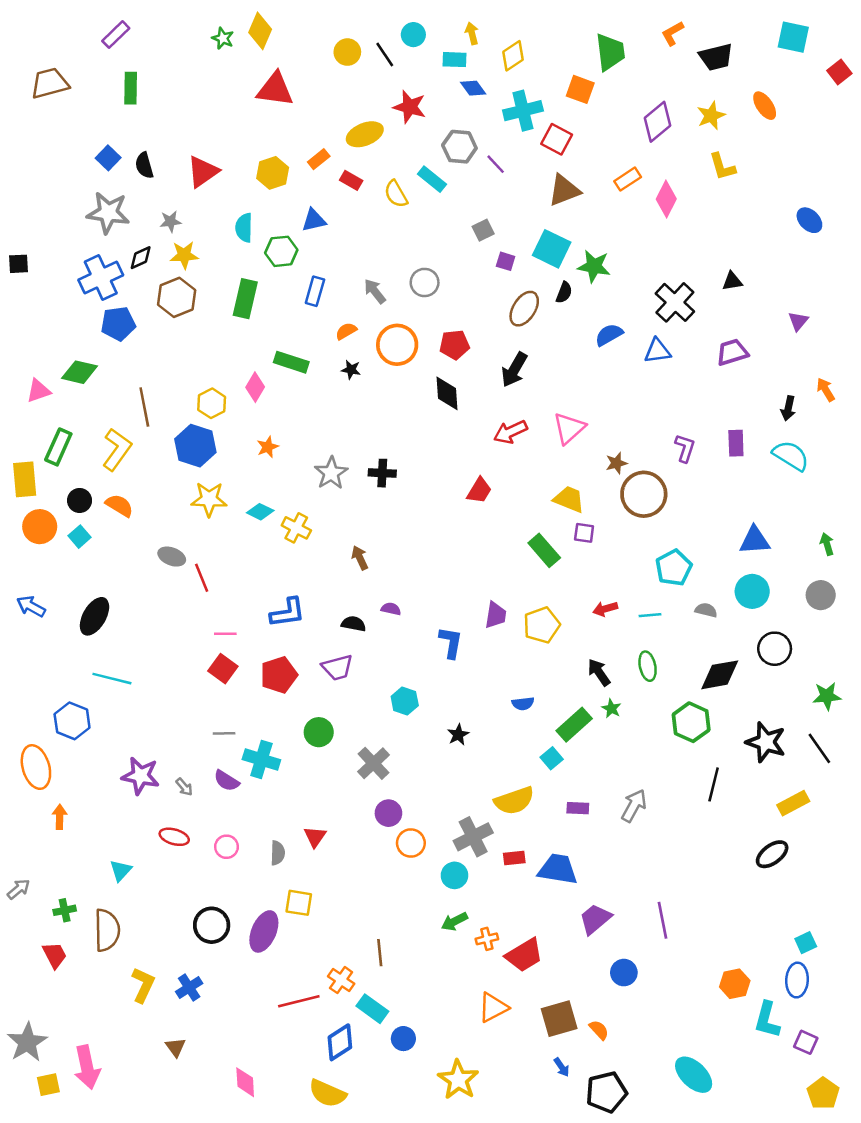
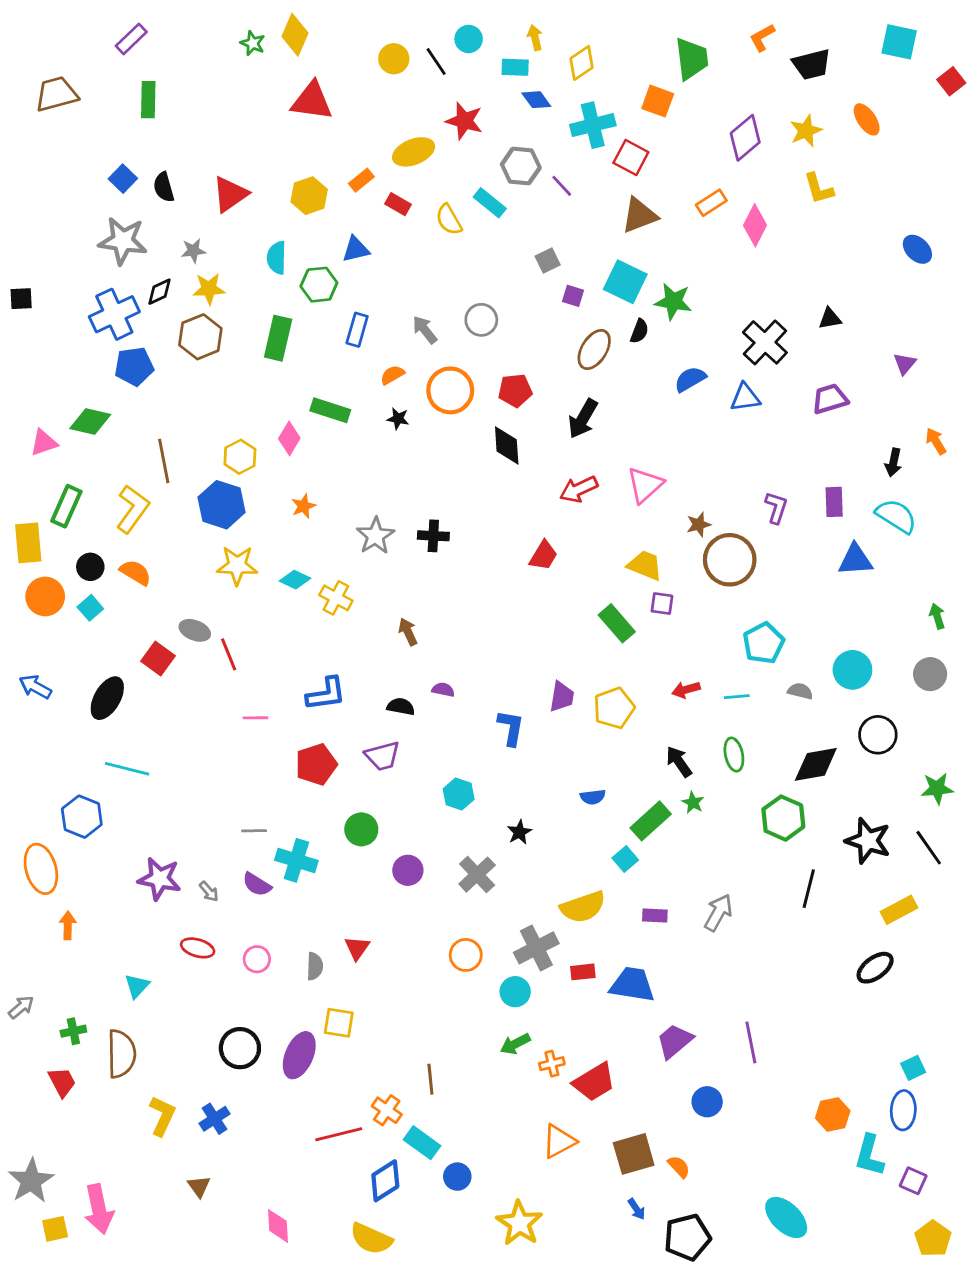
blue triangle: (755, 540) -> (855, 560), moved
red square: (223, 669) -> (158, 659), moved
gray cross: (374, 763) -> (477, 875), moved
purple circle: (388, 813) -> (408, 870), moved

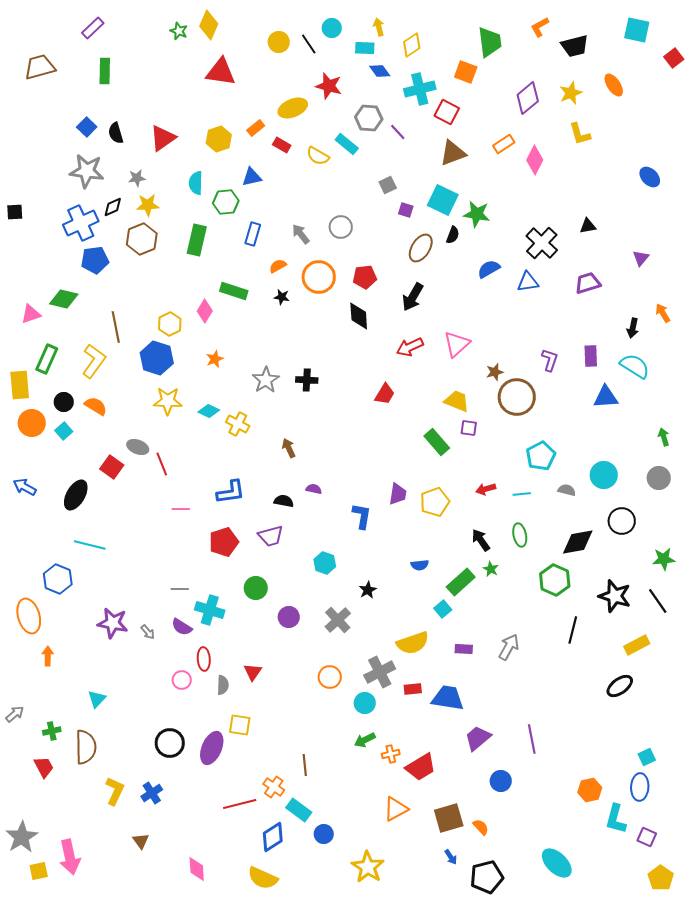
yellow semicircle: (449, 220) -> (318, 156), turned -30
red ellipse: (198, 948) -> (204, 659), moved, turned 70

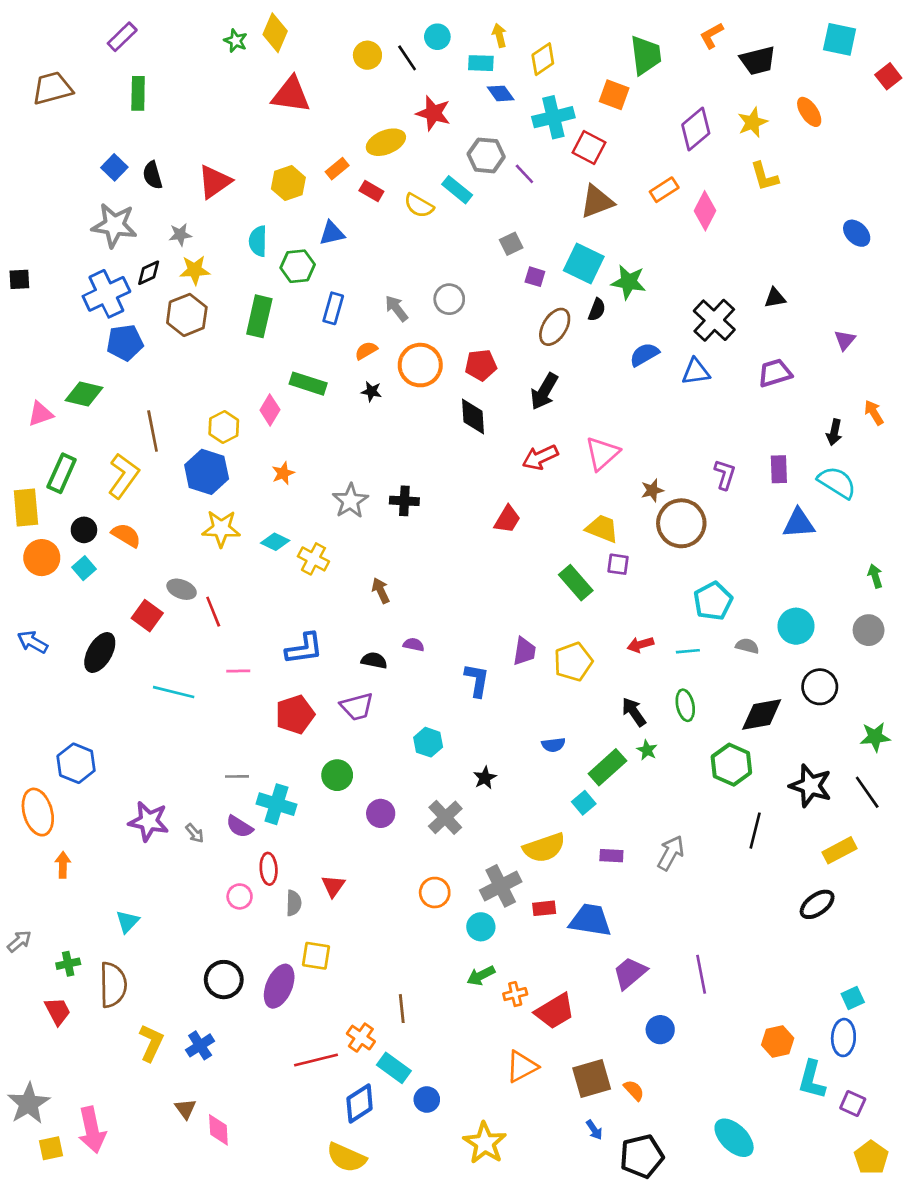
cyan line: (90, 545) -> (174, 692), moved
pink diamond: (197, 869) -> (218, 1130), moved

